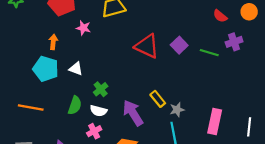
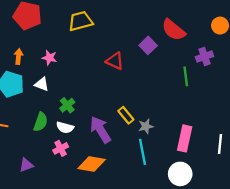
red semicircle: (220, 16) -> (174, 30), moved, size x1.6
pink star: (83, 28) -> (49, 58), moved
purple square: (179, 45) -> (148, 45), moved
red triangle: (147, 46) -> (115, 61), size x0.7
green line: (209, 53) -> (186, 76), moved, turned 66

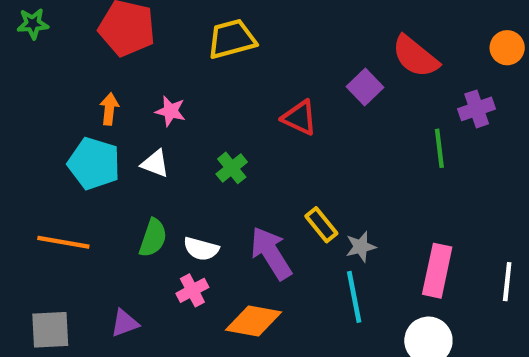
green cross: (67, 105) -> (232, 168), moved

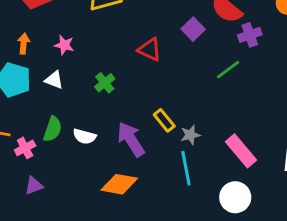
purple cross: (477, 109) -> (250, 35), moved
green line: (439, 148) -> (228, 70), moved, turned 60
pink rectangle: (437, 271) -> (241, 151), turned -52
pink cross: (192, 290) -> (25, 148), moved

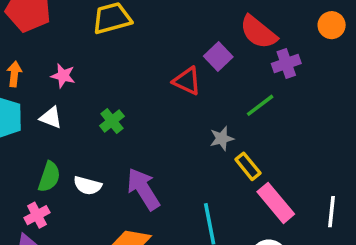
red triangle: (150, 49) -> (187, 81), moved
yellow rectangle: (164, 120) -> (248, 166), moved
gray star: (190, 135) -> (222, 138), moved
pink cross: (25, 148) -> (37, 215), moved

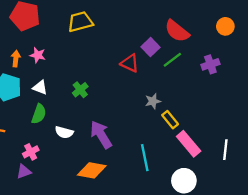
purple cross: (286, 63) -> (210, 64), moved
pink star: (63, 76) -> (38, 55), moved
green line: (260, 105) -> (172, 60), moved
green semicircle: (49, 177) -> (39, 114), moved

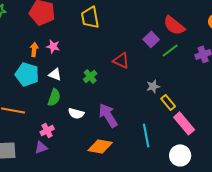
yellow trapezoid: (80, 22) -> (90, 17), turned -85
red triangle: (130, 63) -> (121, 60), moved

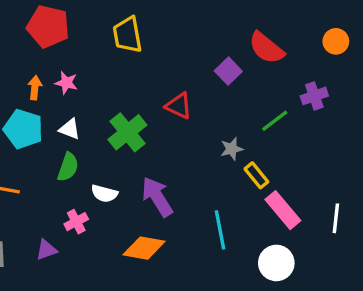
green line: (170, 50) -> (275, 121), moved
green cross: (90, 76) -> (127, 132), size x1.6
pink cross: (47, 130) -> (76, 222), moved

